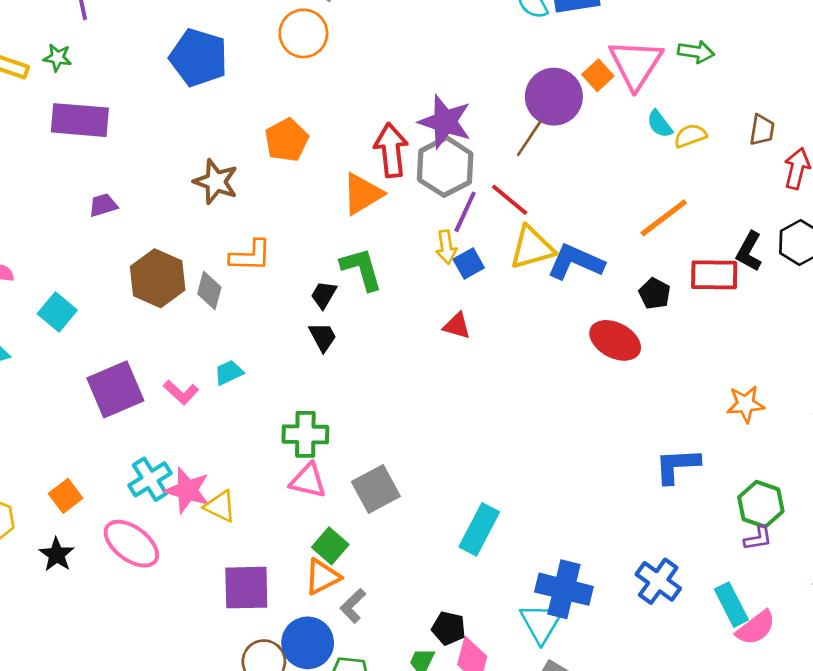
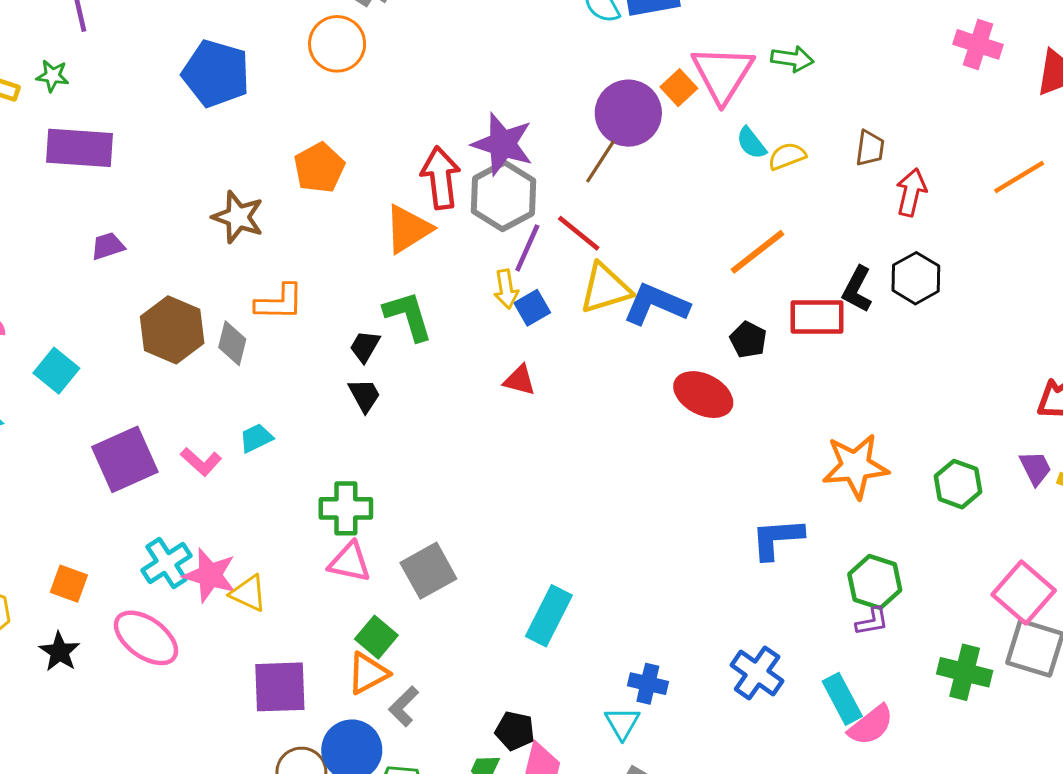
orange star: (746, 404) -> (855, 466), size x1.5
orange square: (66, 496) -> (69, 584), turned -32
blue cross: (564, 589) -> (648, 684), size x0.6
cyan triangle: (541, 623) -> (622, 723), size x0.7

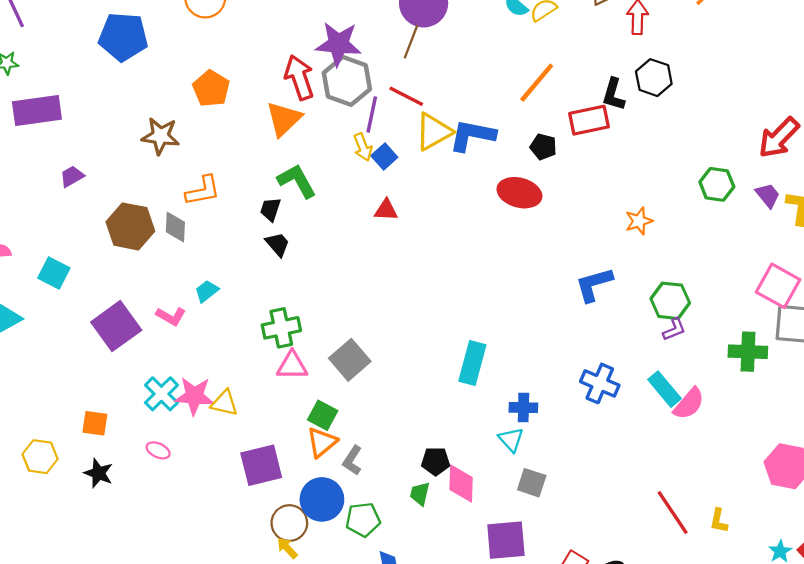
orange star: (855, 466) -> (639, 221), size x0.6
green hexagon: (958, 484) -> (717, 184), moved
cyan rectangle: (549, 616) -> (472, 363), moved
pink ellipse: (146, 638) -> (158, 450), size x0.5

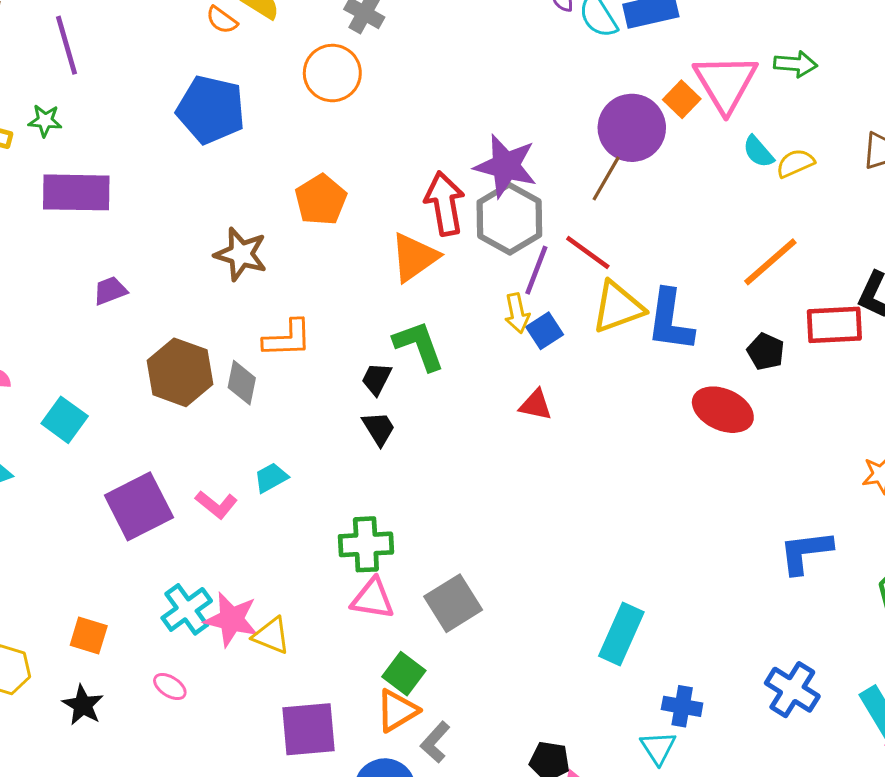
blue L-shape: (472, 135) -> (670, 320), turned -102

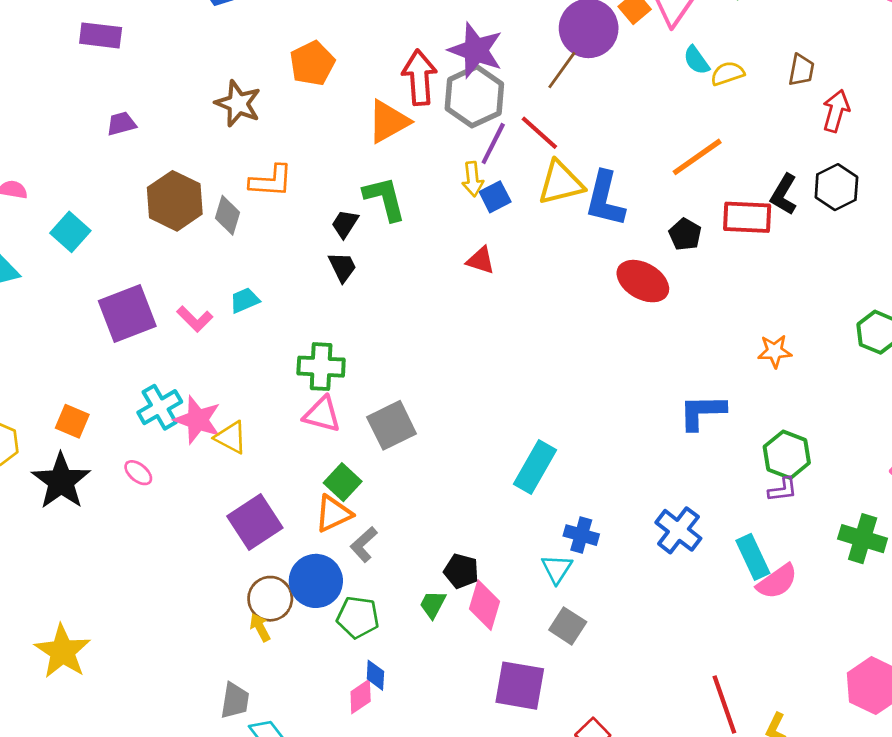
purple rectangle: (76, 192) -> (101, 35), size x0.7
black star: (83, 705) -> (61, 481), size x1.6
purple square: (308, 729) -> (255, 522), turned -34

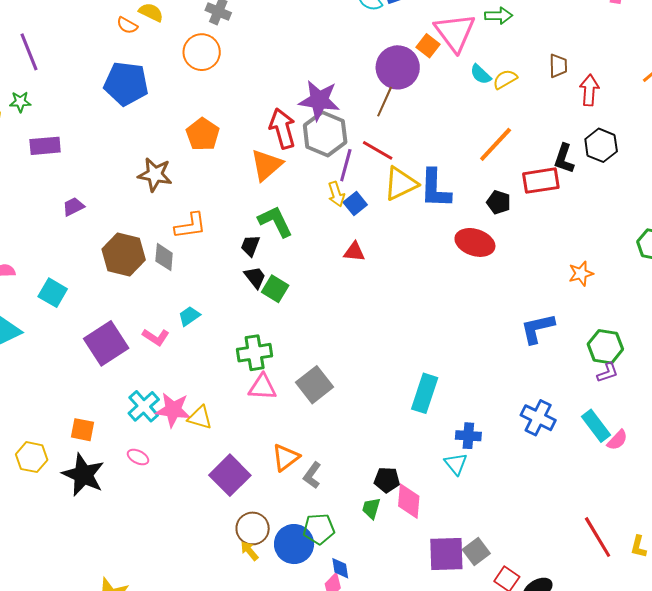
green square: (343, 482) -> (275, 289), moved
blue circle: (316, 581) -> (294, 544), moved
pink semicircle: (777, 582) -> (617, 440), size x0.7
gray square: (568, 626) -> (476, 551), moved, turned 32

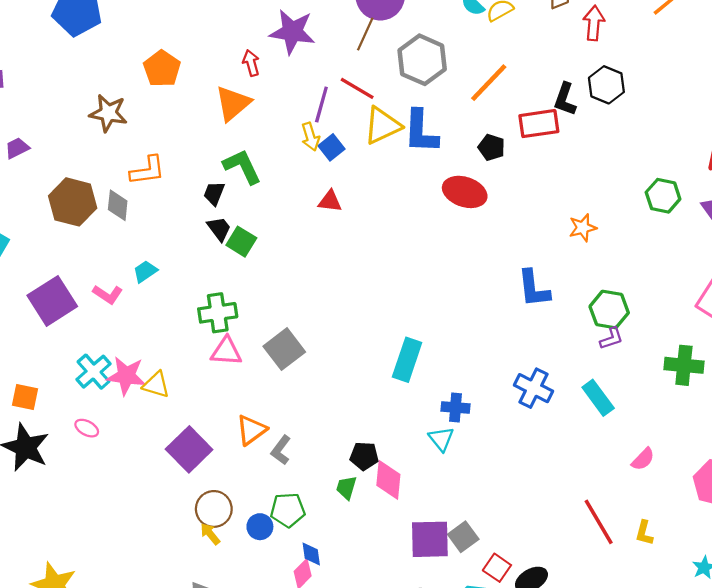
red arrow: (282, 128) -> (251, 63), size x0.6
gray hexagon: (325, 134) -> (422, 60), moved
blue L-shape: (537, 328) -> (534, 288), turned -84
pink semicircle: (617, 440) -> (643, 459), moved
blue circle: (294, 544) -> (260, 527), size x0.6

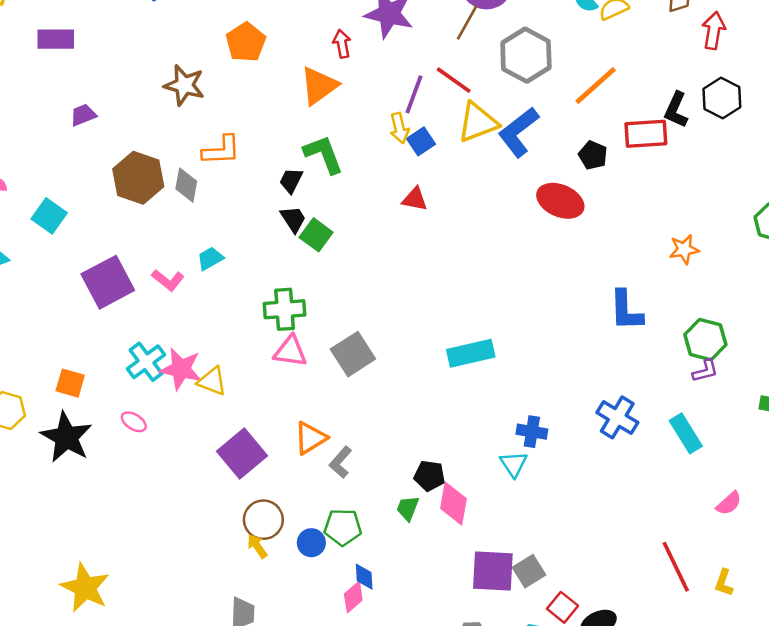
blue L-shape: (421, 132) -> (518, 132), turned 45
cyan rectangle: (407, 360) -> (471, 353), moved, turned 54

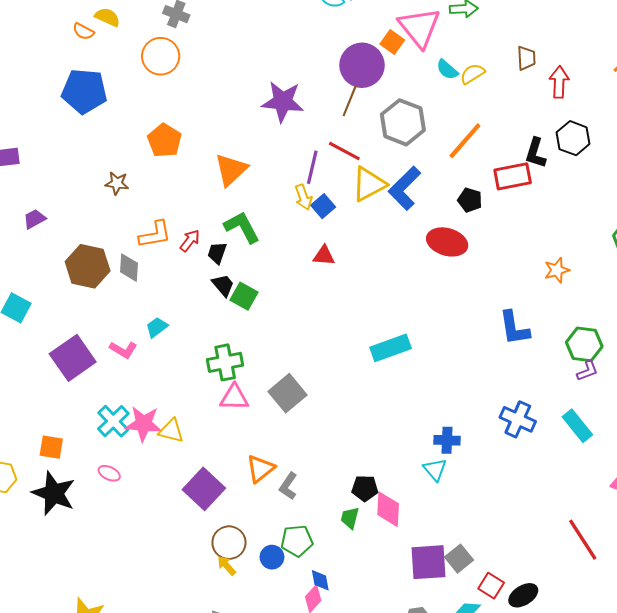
red arrow: (342, 44) -> (190, 241), moved, turned 55
brown star: (184, 85) -> (117, 183), size x0.7
cyan rectangle: (471, 353) -> (391, 348), moved

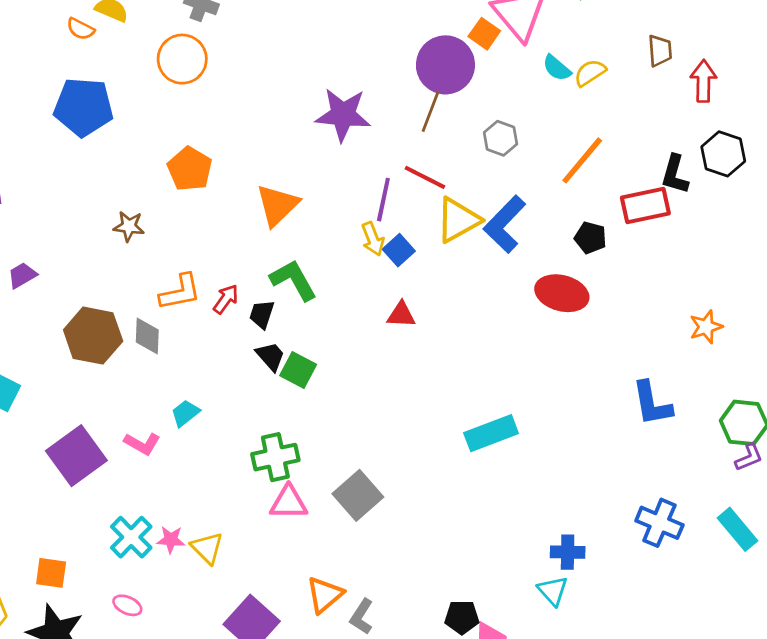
gray hexagon: (403, 122) -> (501, 138), size x0.6
pink star: (144, 424) -> (171, 540), size x0.6
yellow triangle: (171, 431) -> (207, 548), turned 32

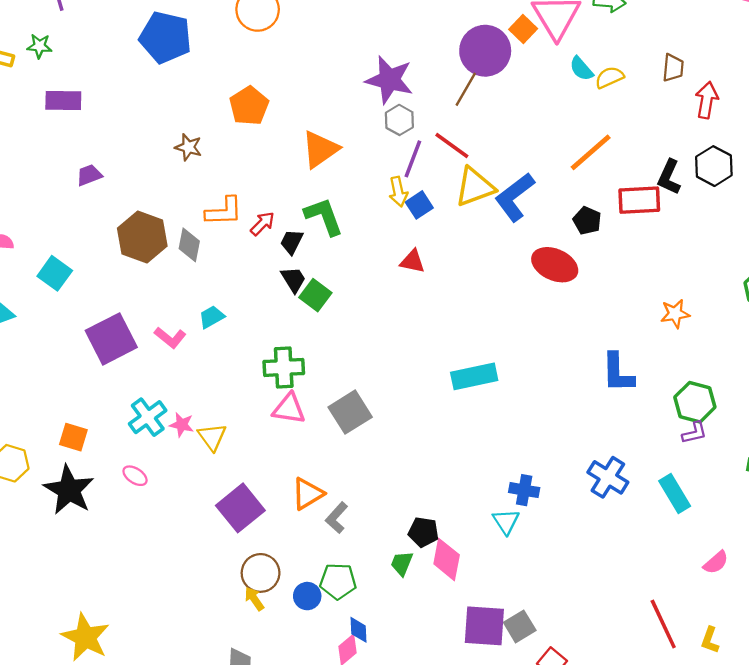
gray hexagon: (501, 138) -> (399, 120), moved

